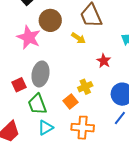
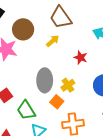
yellow arrow: (78, 38) -> (53, 41), turned -64
gray ellipse: (41, 74) -> (45, 80), moved

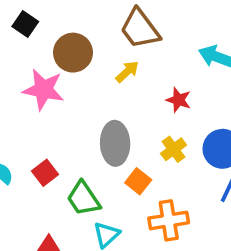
yellow cross: (68, 85) -> (174, 149), moved

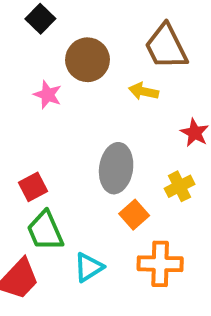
yellow arrow: (127, 72) -> (144, 91), turned -135
pink star: (43, 90) -> (48, 95), size x0.6
green trapezoid: (83, 199) -> (45, 231), moved

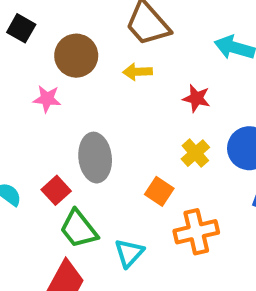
gray ellipse: (116, 168) -> (95, 158), moved

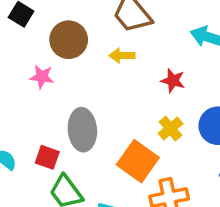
red square: (56, 190) -> (47, 157), turned -30
orange square: (159, 191) -> (138, 161), size x1.6

